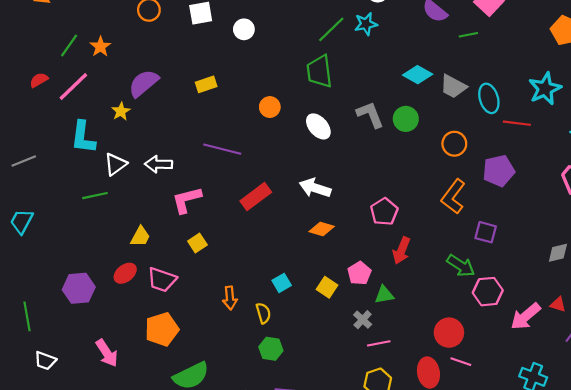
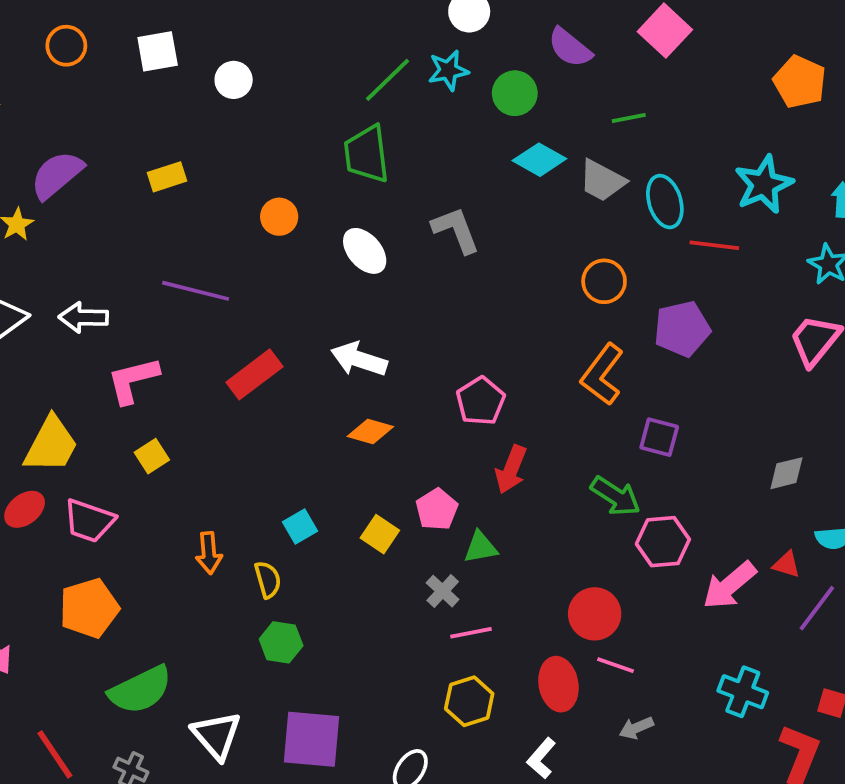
green line: (468, 35) -> (629, 118), moved
green circle: (406, 119) -> (515, 93), moved
yellow trapezoid: (140, 237) -> (51, 445), size x1.6

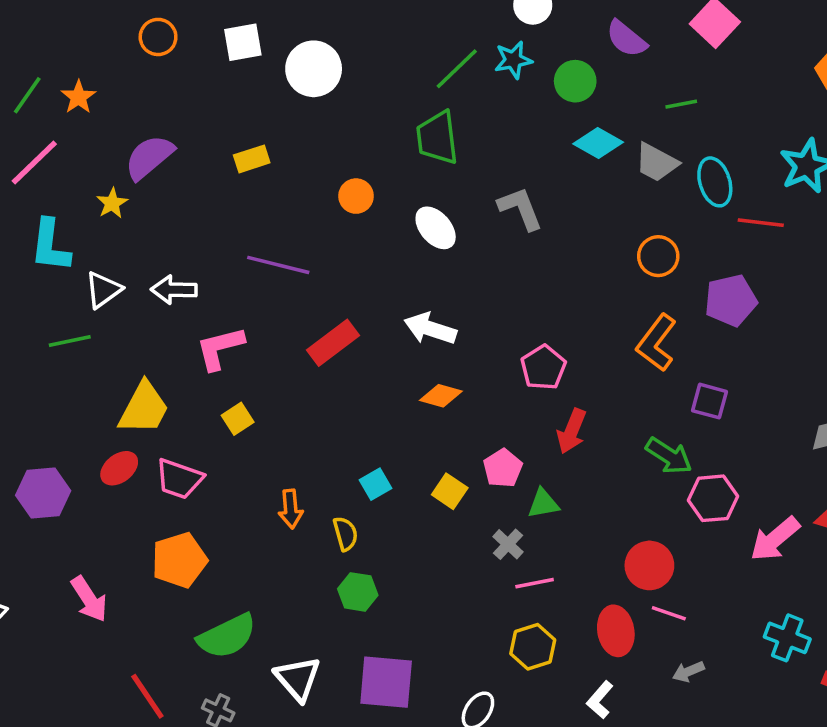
white circle: (234, 80) -> (314, 69), size x1.6

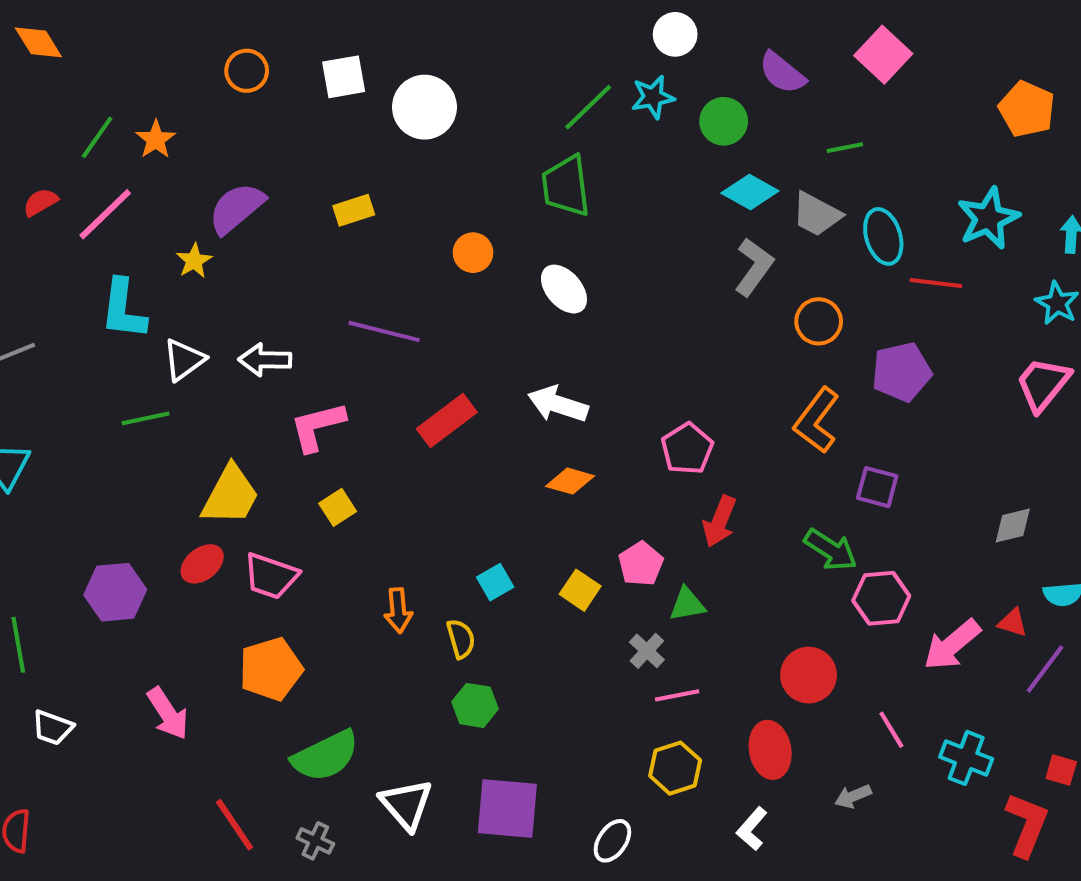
gray L-shape: (520, 208) -> (754, 267), moved, turned 57
pink line: (669, 613) -> (891, 730), moved, turned 40

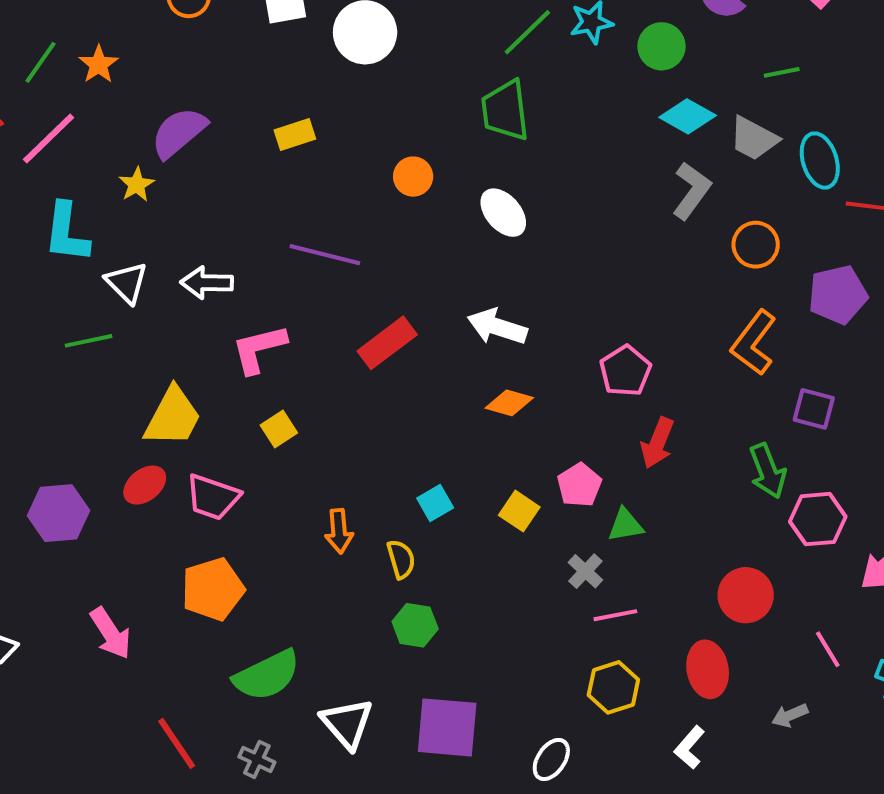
white triangle: (184, 360) -> (127, 283), turned -39
green arrow: (831, 550) -> (768, 471), turned 36

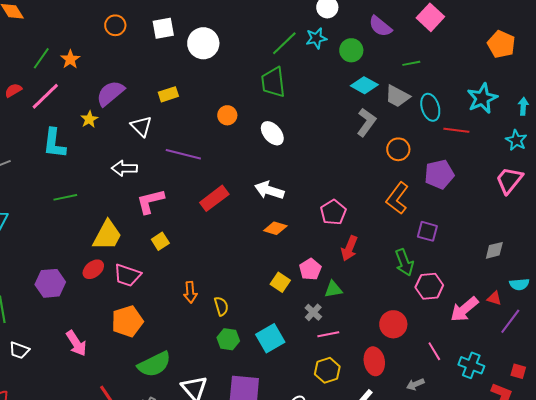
white triangle: (127, 283) -> (141, 126), moved
cyan square: (435, 503) -> (270, 338), moved, size x1.6

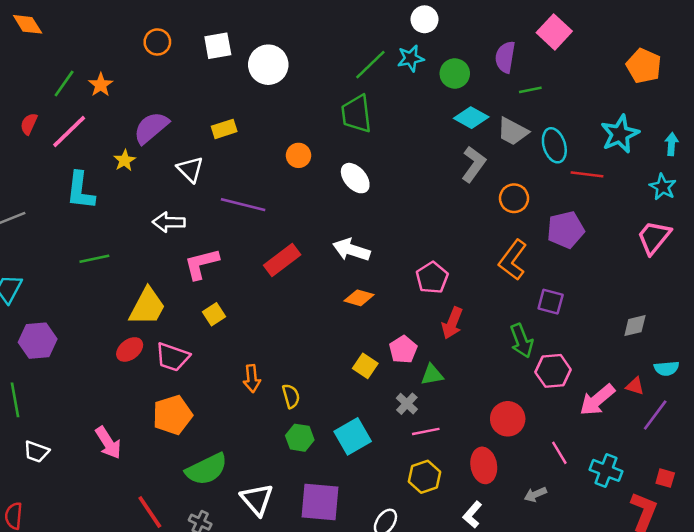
purple semicircle: (380, 26) -> (505, 57), moved, turned 60
red semicircle: (13, 90) -> (29, 124), turned -36
purple hexagon: (50, 283) -> (38, 341), moved

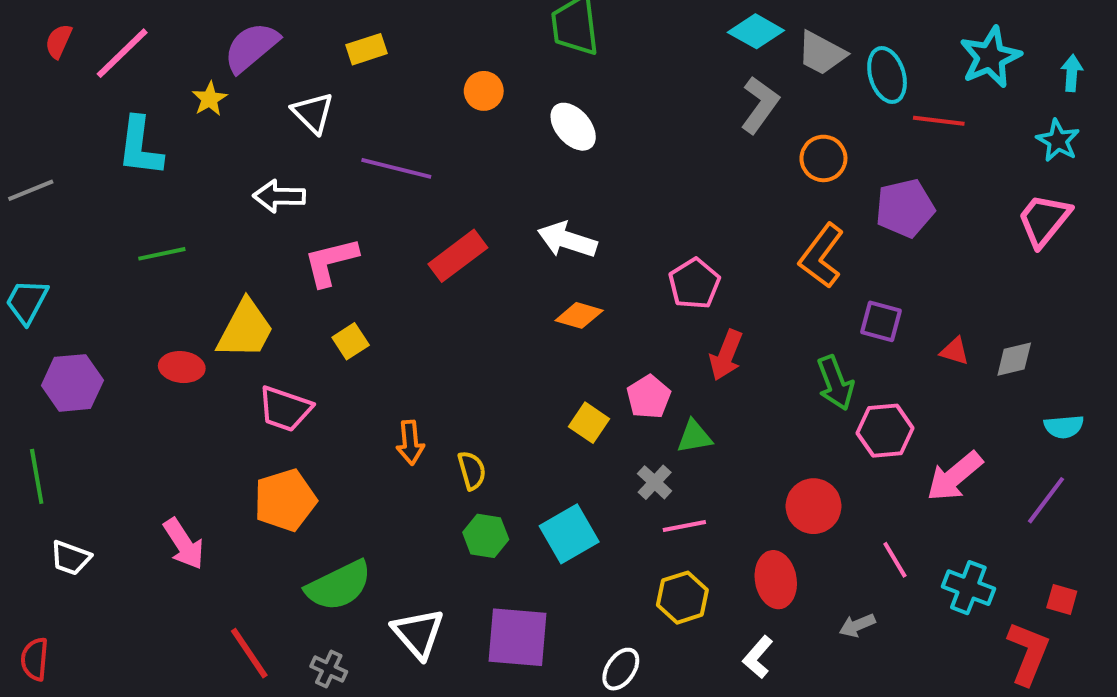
red ellipse: (130, 349) -> (182, 367), moved, turned 44
red triangle: (635, 386) -> (955, 351), moved

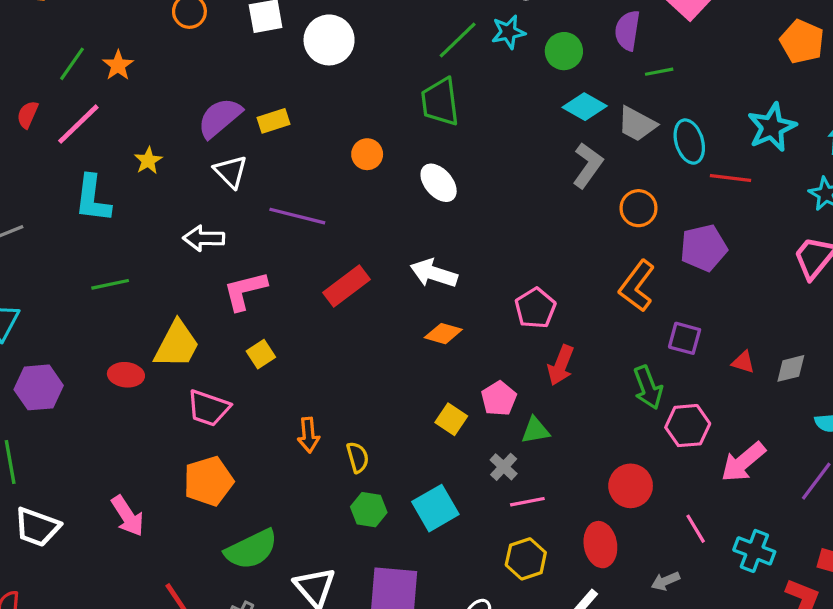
purple semicircle: (251, 47) -> (220, 118), moved
white trapezoid: (70, 558) -> (37, 527), size x1.4

